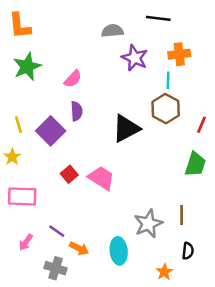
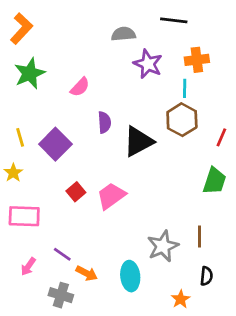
orange L-shape: (20, 26) -> (21, 29), turned -132
purple semicircle: (77, 111) -> (104, 122), moved
pink trapezoid: (101, 178) -> (111, 196), turned -68

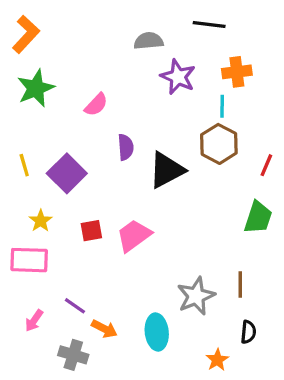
yellow star: (13, 173) -> (41, 221), moved
red square: (76, 192) -> (91, 231), turned 30

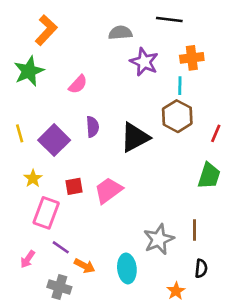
orange L-shape: (26, 34) -> (46, 30), moved
purple semicircle: (126, 147) -> (92, 127), moved
pink rectangle: (29, 260) -> (46, 213), moved, turned -72

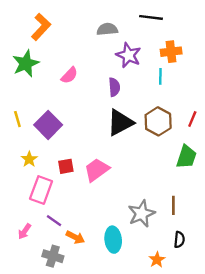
brown hexagon: (177, 116) -> (158, 121), moved
purple semicircle: (92, 127) -> (114, 87), moved

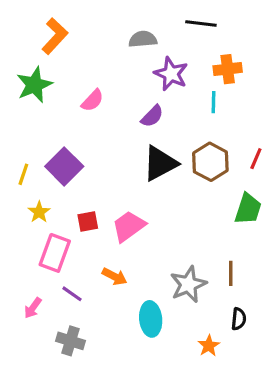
purple semicircle: (114, 87) -> (152, 116), turned 48
yellow line: (17, 119) -> (23, 174), moved, turned 35
orange arrow: (75, 237) -> (114, 276), moved

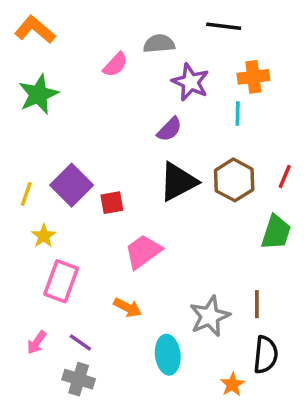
orange L-shape: (55, 36) -> (35, 30), moved, turned -93
pink semicircle: (92, 100) -> (115, 65), moved
red square: (88, 221) -> (112, 203), moved
purple line: (72, 294) -> (80, 342), moved
black semicircle: (239, 319) -> (266, 355), size x1.5

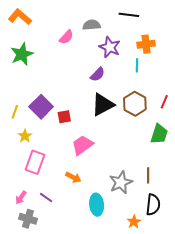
gray cross: (79, 379) -> (28, 219), moved

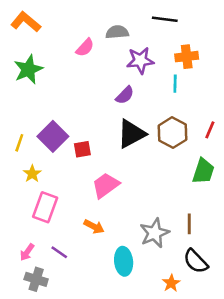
purple star: (110, 47) -> (140, 60), turned -30
black semicircle: (153, 205) -> (196, 261), turned 130

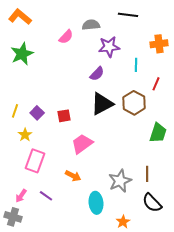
orange cross: (187, 57) -> (159, 44), moved
red line: (210, 130) -> (156, 84), moved
purple square: (53, 136) -> (37, 113), moved, size x0.6
gray cross: (36, 279) -> (13, 217), moved
orange star: (171, 283) -> (123, 222), moved

